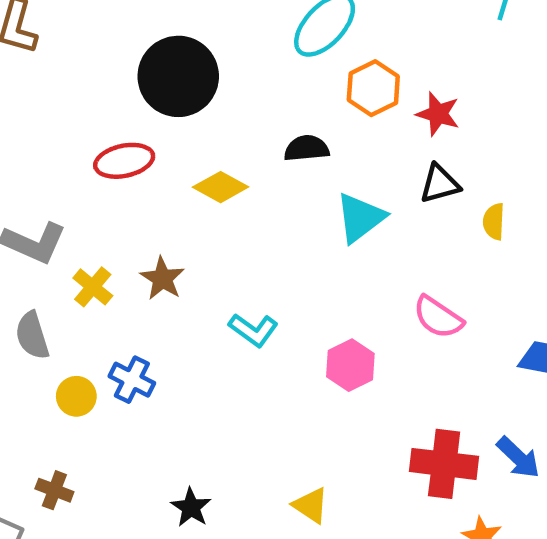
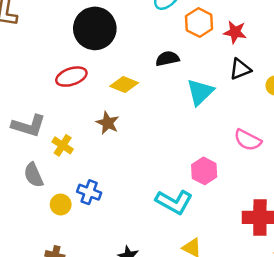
brown star: (162, 278) -> (108, 123), moved
cyan L-shape: (253, 330) -> (174, 202), moved, size x1.4

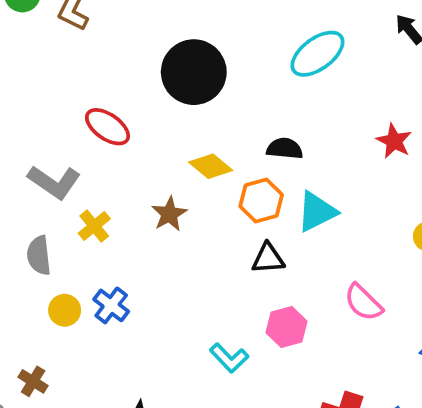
orange hexagon: (199, 22) -> (261, 201), moved
black triangle: (240, 69) -> (268, 258), moved
red ellipse: (71, 77) -> (107, 127), moved, turned 36
cyan L-shape: (174, 202) -> (229, 358), size x0.7

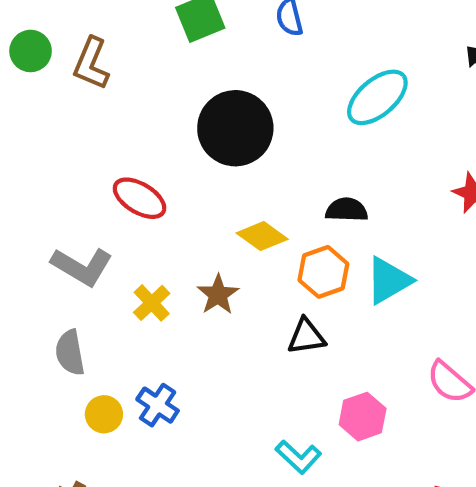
yellow cross: (94, 226) -> (152, 303), moved
black triangle: (268, 258) -> (306, 337), moved

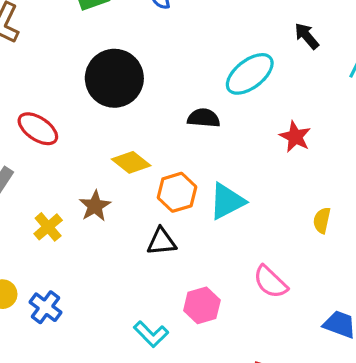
cyan ellipse: (377, 97) -> (250, 74), moved
black semicircle: (347, 210) -> (204, 118), moved
yellow cross: (152, 303) -> (48, 227), moved
blue cross: (158, 405) -> (45, 307), moved

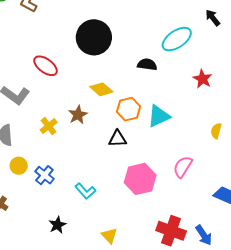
pink semicircle: (270, 282) -> (183, 167), turned 75
pink hexagon: (202, 305) -> (140, 179), size x1.4
cyan L-shape: (151, 334) -> (85, 191), moved

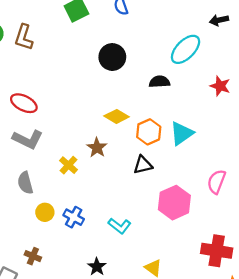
black arrow: (213, 18) -> (219, 20), turned -54
black circle: (94, 37) -> (112, 57), moved, size x0.7
red ellipse: (46, 66) -> (24, 103), moved

